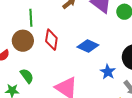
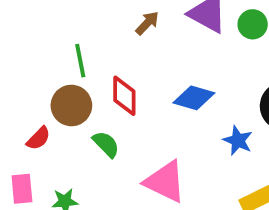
green semicircle: (27, 76) -> (106, 144), moved

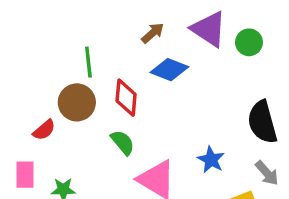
blue diamond: (194, 98) -> (169, 70), moved
blue star: (238, 141) -> (211, 160), moved
green semicircle: (106, 144) -> (123, 142), moved

